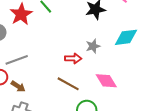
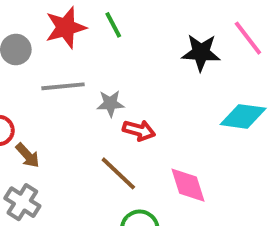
gray star: (93, 46) -> (110, 103), moved
gray line: (17, 60) -> (63, 86), moved

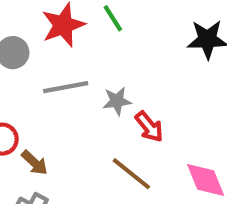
red arrow: (139, 130) -> (149, 127), turned 40

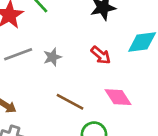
red arrow: (149, 127) -> (101, 55), moved

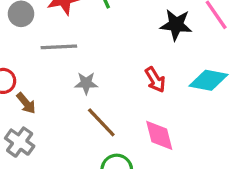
gray star: (52, 57) -> (86, 83), moved

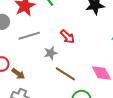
red arrow: (155, 80) -> (67, 37), moved

